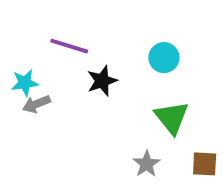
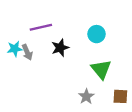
purple line: (69, 46) -> (41, 27), turned -30
gray arrow: (36, 104) -> (27, 52), moved, turned -91

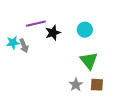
black star: (60, 48) -> (53, 33), moved
brown square: (120, 96) -> (97, 85), moved

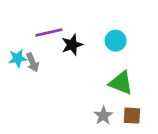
green triangle: (89, 61) -> (121, 83), turned -30

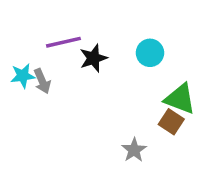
green triangle: (121, 83) -> (180, 99), moved
brown square: (132, 116) -> (171, 122), moved, turned 30

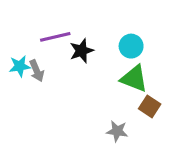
green triangle: (180, 99) -> (134, 79), moved
gray star: (134, 150) -> (117, 131), turned -30

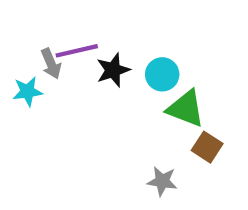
cyan circle: (131, 46) -> (162, 74), moved
gray arrow: (37, 71) -> (51, 64), moved

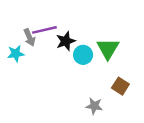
cyan circle: (162, 74) -> (83, 55), moved
green triangle: (186, 109) -> (108, 49), moved, turned 40

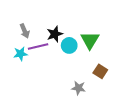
purple line: (44, 30) -> (38, 46), moved
cyan star: (16, 54) -> (20, 54), moved

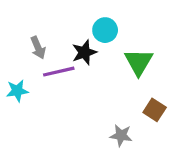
cyan circle: (69, 45) -> (105, 30), moved
cyan star: (20, 54) -> (17, 91), moved

